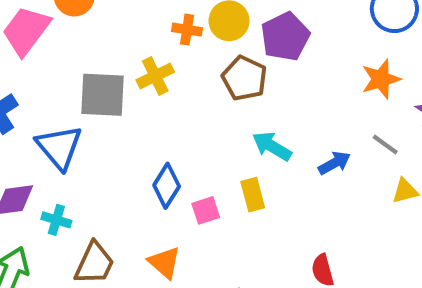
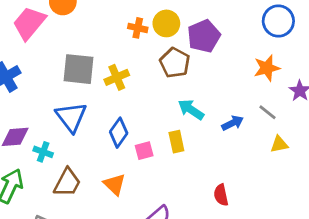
yellow cross: (155, 76) -> (117, 77), moved
blue triangle: (59, 147) -> (71, 117), moved

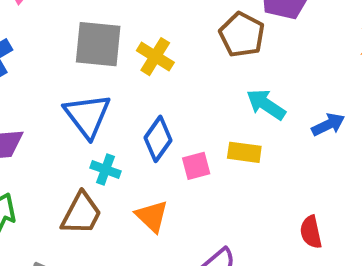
yellow cross: (117, 77) -> (155, 57), turned -35
yellow rectangle: (176, 142) -> (244, 152), turned -70
cyan cross: (43, 152) -> (105, 170), moved

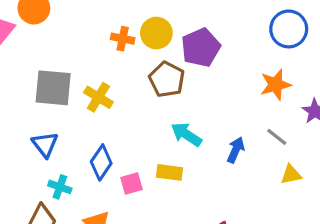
blue triangle: (87, 116) -> (45, 144), size x0.7
blue arrow: (328, 125) -> (236, 150), turned -40

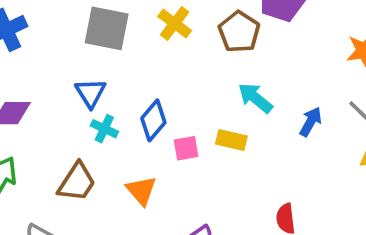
yellow cross: (98, 97) -> (175, 23), moved
cyan cross: (60, 187) -> (104, 129), moved

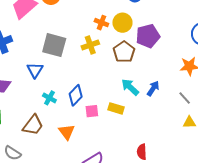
yellow cross: (175, 23) -> (90, 45), turned 30
blue triangle: (91, 93) -> (35, 70), moved
blue arrow: (311, 122) -> (153, 88), moved

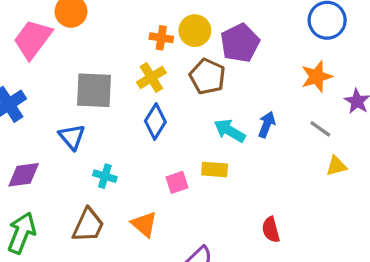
blue diamond: (76, 95) -> (155, 121), moved

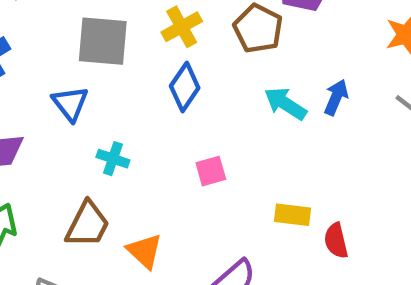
yellow rectangle: (215, 170) -> (292, 215), moved
orange triangle: (144, 224) -> (145, 251), moved

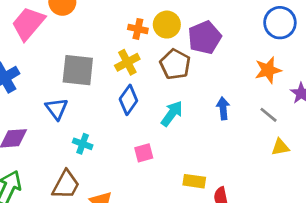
blue arrow: (336, 97) -> (223, 108), turned -30
cyan arrow: (285, 104) -> (172, 114), moved, turned 92

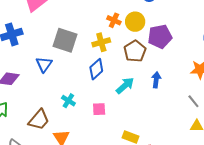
blue arrow: (223, 108) -> (156, 80), moved
cyan cross: (83, 144) -> (68, 101), moved

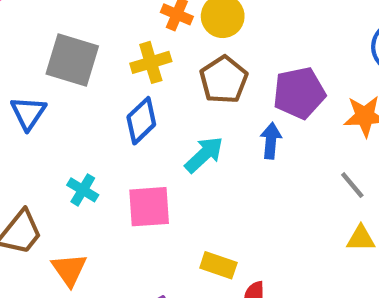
purple pentagon: (160, 37) -> (299, 93), moved
pink square: (99, 109) -> (149, 207), size x1.5

